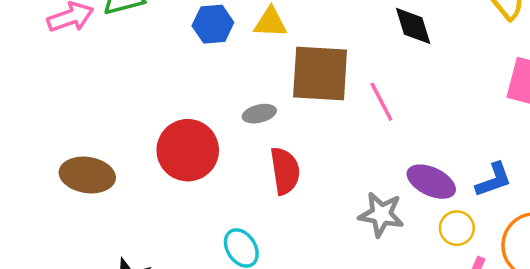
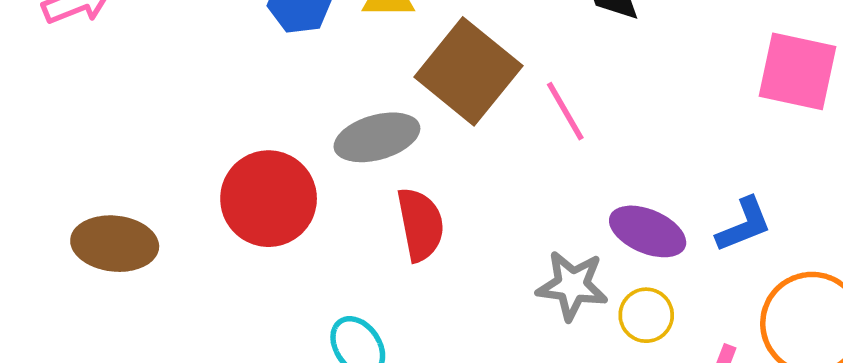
brown square: (320, 74) -> (468, 71), turned 38
gray ellipse: (259, 114) -> (377, 137), size x1.6
yellow circle: (457, 228) -> (646, 315), moved

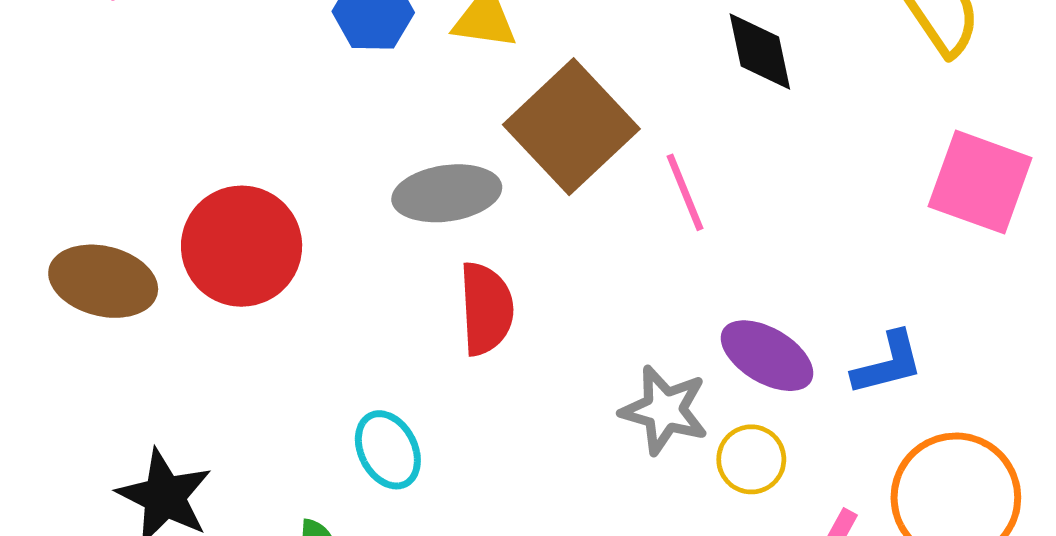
red circle: (269, 199) -> (242, 246), moved

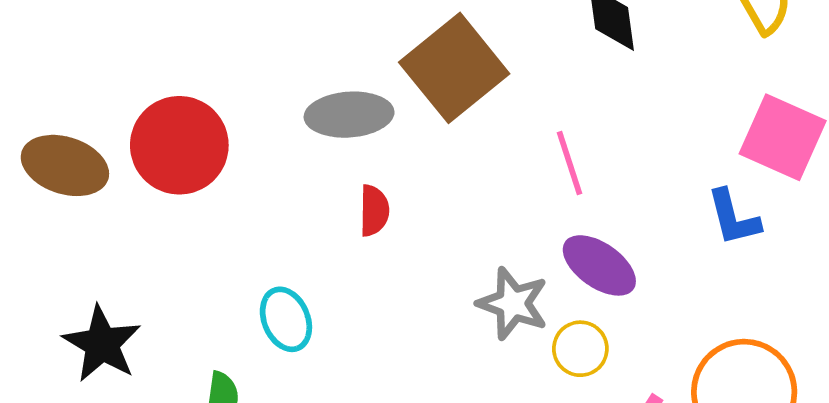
pink line: (685, 192) -> (570, 163), moved
red semicircle: (486, 309) -> (374, 211), size x0.7
blue L-shape: (888, 363) -> (733, 218), moved, turned 86

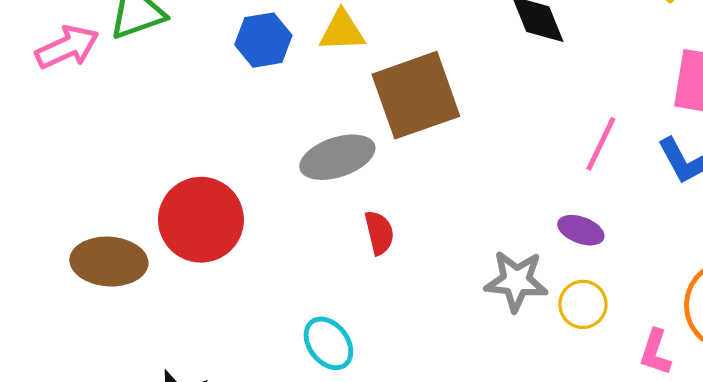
brown square: (454, 68) -> (416, 95), turned 34
pink line: (570, 163) -> (601, 144), moved, turned 58
purple ellipse: (599, 265) -> (581, 230), size x0.7

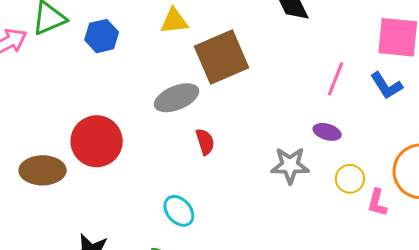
blue hexagon: (263, 40) -> (102, 36), moved
yellow circle: (583, 304) -> (350, 179), moved

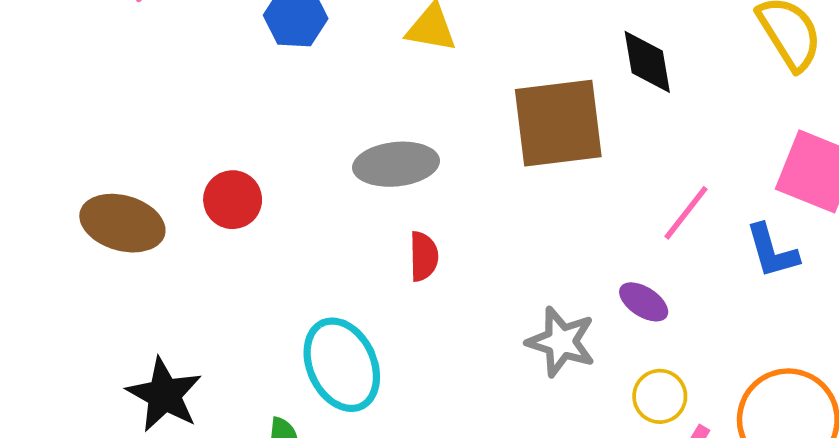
brown square: (222, 57) -> (558, 123), moved
red circle: (97, 141) -> (233, 200), size x0.6
cyan ellipse: (179, 211) -> (342, 365), size x1.5

